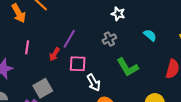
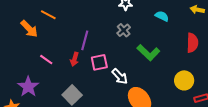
pink line: (27, 47) -> (46, 60), turned -48

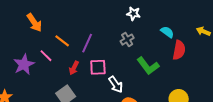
orange line: (48, 15) -> (62, 41), moved
red semicircle: (192, 43) -> (179, 50), moved
red arrow: (75, 59) -> (74, 68), moved
purple star: (28, 87) -> (24, 64), moved

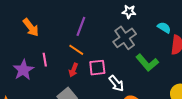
gray cross: (127, 40) -> (125, 38), size x1.6
orange line: (62, 41) -> (76, 50), moved
purple line: (87, 43) -> (81, 26), moved
pink line: (46, 56) -> (45, 60), turned 40

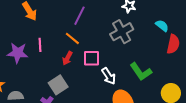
green L-shape: (147, 63) -> (141, 72), moved
purple star: (23, 70) -> (18, 53), turned 30

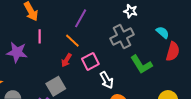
pink line: (40, 45) -> (40, 36), moved
pink square: (91, 58) -> (90, 61), turned -30
green L-shape: (141, 72) -> (141, 64), moved

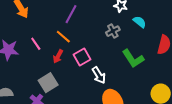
cyan semicircle: (163, 32) -> (140, 22), moved
pink line: (40, 36) -> (36, 44), moved, turned -32
gray cross: (122, 36) -> (113, 31), size x0.6

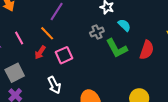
green L-shape: (133, 59) -> (117, 48), moved
white arrow: (99, 75) -> (54, 85), moved
gray square: (48, 83) -> (15, 73), moved

